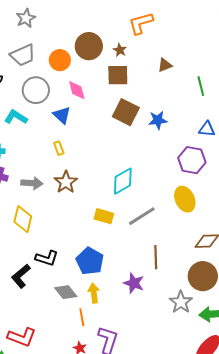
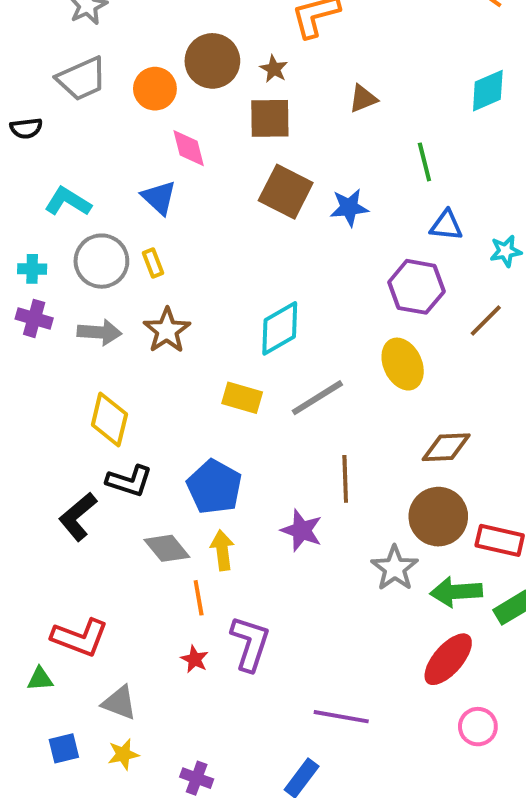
green line: (201, 86) -> (424, 162), moved
gray circle: (36, 90) -> (101, 261), moved
yellow diamond: (23, 219) -> (109, 420), moved

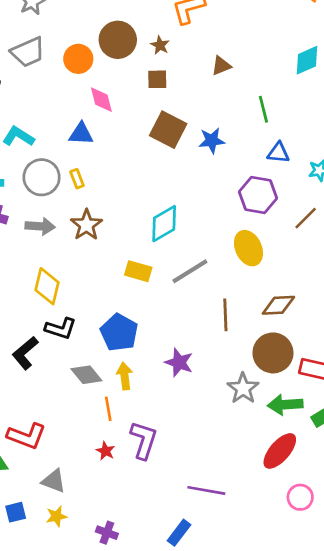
brown square: (270, 118) -> (157, 79), size x0.7
blue triangle: (159, 198) -> (81, 134), turned -40
brown line: (345, 479) -> (225, 315), moved

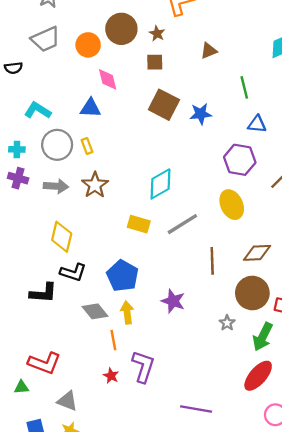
black L-shape: (25, 353) -> (43, 293), turned -136
gray star: (243, 388) -> (227, 323), size x0.6
green arrow: (285, 405) -> (263, 337), turned -60

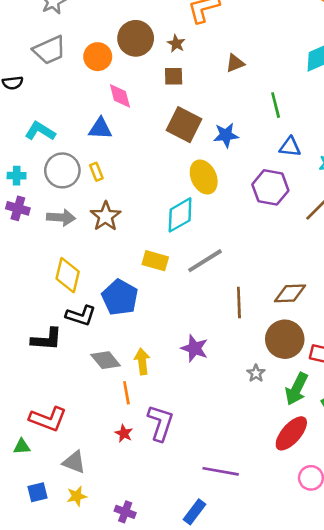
yellow ellipse: (232, 205) -> (204, 177), moved
blue pentagon: (123, 276) -> (120, 297), moved

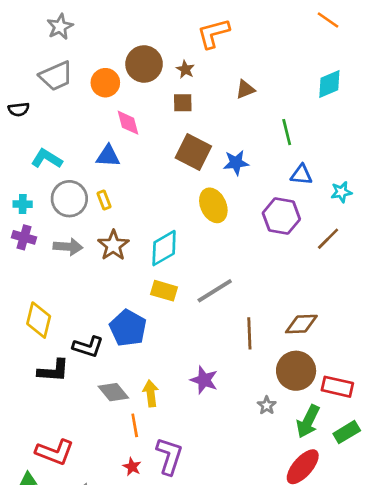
cyan diamond: (180, 215) -> (164, 248), moved
yellow diamond: (68, 275) -> (39, 320), moved

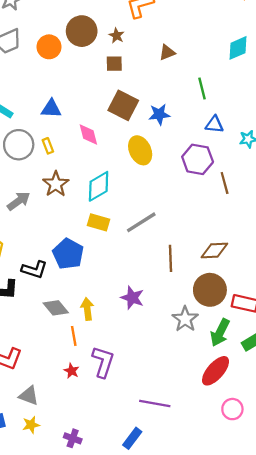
pink diamond: (128, 123) -> (88, 135), moved
brown line: (328, 239) -> (225, 183), moved, turned -60
gray arrow: (68, 247) -> (19, 201), moved, turned -40
gray star: (267, 405) -> (185, 319), size x1.6

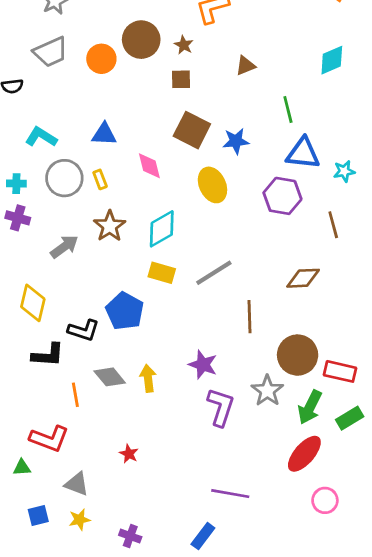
blue triangle: (214, 124) -> (303, 153), size x1.5
brown line: (225, 183) -> (333, 225), moved
brown diamond: (214, 250) -> (303, 278), moved
orange line: (74, 336) -> (75, 395), moved
purple L-shape: (103, 362) -> (221, 407), moved

